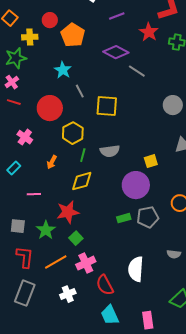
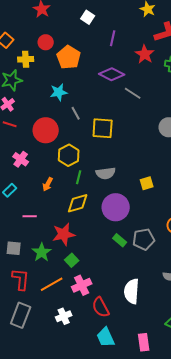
purple line: (117, 16) -> (113, 38), turned -56
cyan star: (63, 70) -> (59, 92), turned 30
purple circle: (136, 185) -> (116, 207), moved
green rectangle: (124, 218) -> (120, 240), turned 56

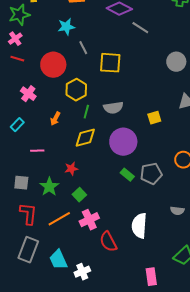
red star: (64, 234) -> (71, 169), size x0.6
white cross: (64, 316) -> (82, 272), moved
cyan trapezoid: (106, 337) -> (58, 260), moved

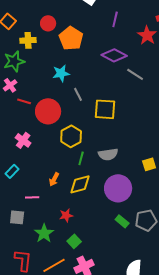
red line: (17, 59) -> (24, 101), moved
orange arrow: (55, 119) -> (54, 179), moved
gray square: (21, 183) -> (17, 217), moved

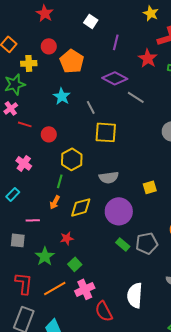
cyan star: (61, 73) -> (62, 96), turned -30
gray line: (78, 94) -> (91, 107), moved
red circle: (48, 111) -> (49, 134), size x0.6
green line: (81, 158) -> (60, 181), moved

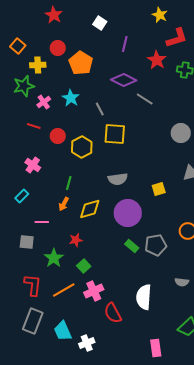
pink cross: (11, 108) -> (44, 102), moved
yellow hexagon: (72, 159) -> (82, 147), moved

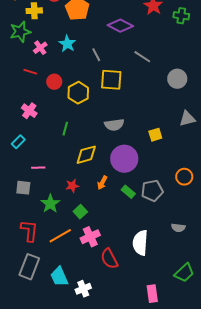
gray line: (145, 99) -> (142, 57), moved
orange arrow: (64, 204) -> (102, 183), moved

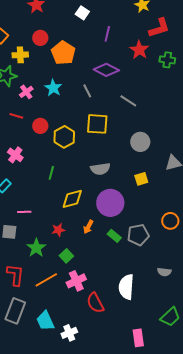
gray line: (96, 55) -> (87, 91), moved
gray circle: (177, 79) -> (140, 142), moved

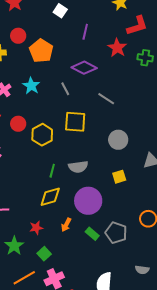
green line: (51, 173) -> (52, 171), moved
gray pentagon: (138, 235) -> (116, 233), turned 30

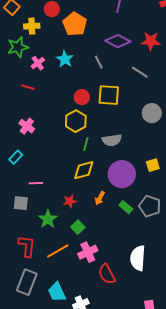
red star: (117, 48) -> (151, 41), moved, turned -30
red circle: (18, 124) -> (82, 97), moved
yellow hexagon: (42, 135) -> (76, 121), moved
yellow square: (119, 177) -> (153, 165), moved

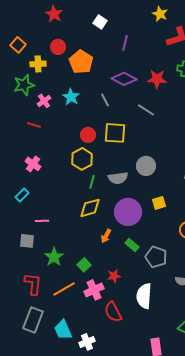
gray circle: (152, 113) -> (146, 166), moved
red star: (70, 201) -> (114, 276), moved
gray pentagon: (150, 206) -> (156, 257), moved

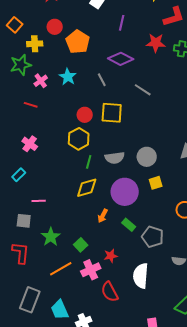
red star: (157, 79) -> (156, 43), moved
gray circle: (146, 166) -> (147, 157), moved
red L-shape: (33, 284) -> (21, 253), moved

